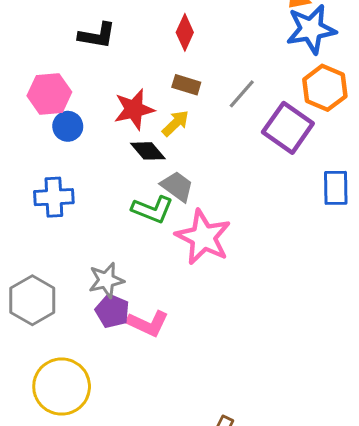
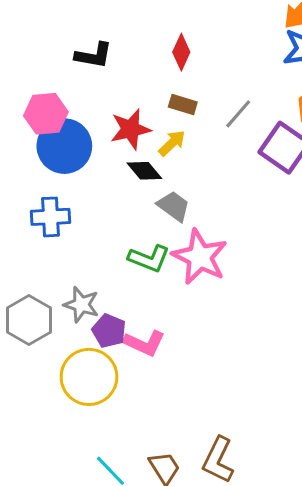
blue circle: (68, 126) -> (64, 146), size x1.8
green L-shape: (152, 209) -> (149, 258), moved
gray star: (106, 280) -> (81, 305), moved, turned 30
yellow circle: (62, 387) -> (89, 377), moved

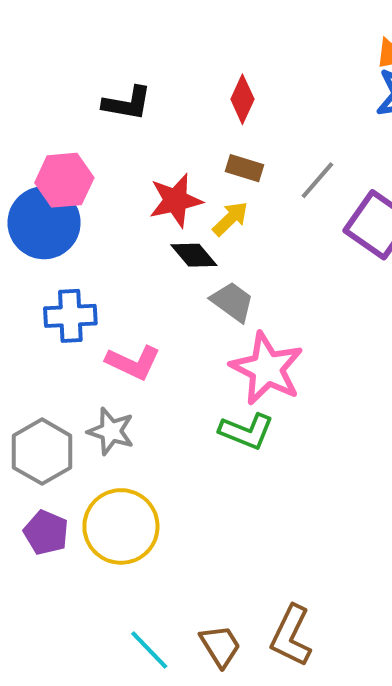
blue circle: (64, 146) -> (44, 223), moved
green L-shape: (149, 258) -> (247, 431), moved
purple pentagon: (109, 331) -> (46, 533), moved
pink L-shape: (144, 343) -> (133, 362), moved

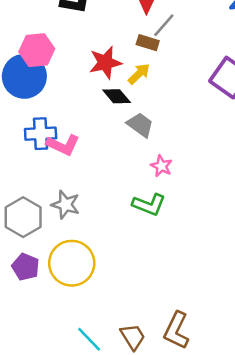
gray line: (317, 180) -> (164, 25), moved
pink L-shape: (133, 362) -> (63, 145), moved
pink star: (267, 369) -> (161, 166), size x0.5

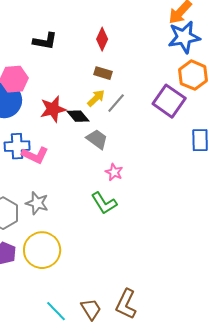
gray line: (164, 25) -> (116, 103), moved
red star: (105, 63) -> (53, 109), moved
green L-shape: (149, 205) -> (104, 203), turned 36

